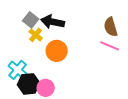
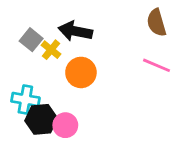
gray square: (31, 20) -> (31, 40), moved
brown semicircle: (111, 27) -> (156, 23), moved
cyan cross: (18, 70) -> (25, 100), turned -30

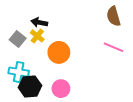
black arrow: (75, 31) -> (39, 22), moved, size x0.7
gray square: (31, 40) -> (18, 39), moved
pink circle: (65, 125) -> (61, 89), moved

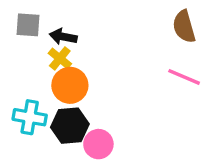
gray square: (18, 39) -> (28, 25), moved, turned -35
orange circle: (59, 52) -> (70, 85), moved
black hexagon: (30, 87) -> (70, 126), moved

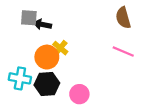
gray square: (28, 25) -> (29, 18), moved
yellow cross: (60, 58) -> (60, 48), moved
pink circle: (98, 144) -> (79, 94), moved

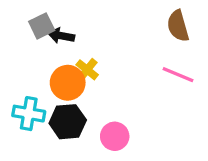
gray square: (29, 18) -> (42, 26), turned -30

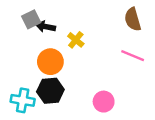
yellow cross: (87, 70) -> (76, 40), moved
cyan cross: (29, 114) -> (23, 100), moved
pink circle: (115, 136) -> (104, 102), moved

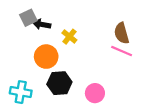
brown semicircle: (133, 19) -> (122, 33), moved
black hexagon: (50, 91) -> (59, 83), moved

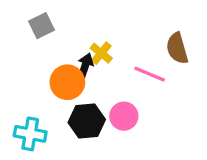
black arrow: (42, 24) -> (85, 66), moved, turned 98
pink line: (122, 51) -> (150, 74), moved
pink circle: (95, 93) -> (124, 116), moved

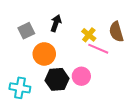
gray square: (42, 26) -> (26, 31), moved
yellow cross: (101, 53) -> (89, 35), moved
black arrow: (85, 66) -> (56, 23), moved

